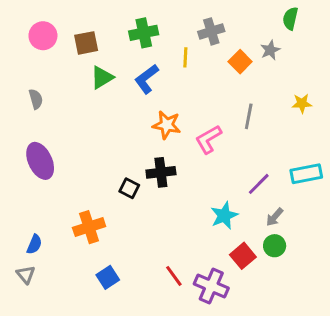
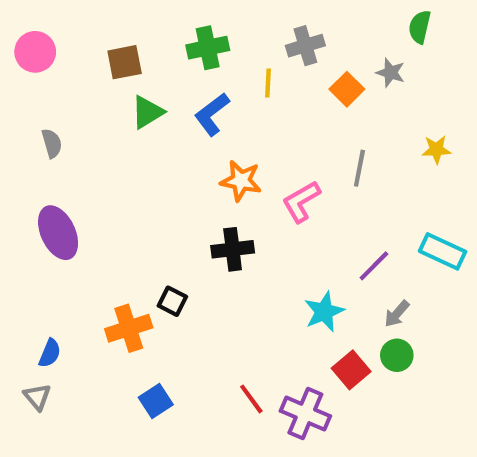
pink circle: (43, 36) -> (35, 52), moved
gray star: (270, 50) -> (391, 73), turned -30
cyan rectangle: (306, 174) -> (443, 251), turned 36
black square: (129, 188) -> (172, 301), moved

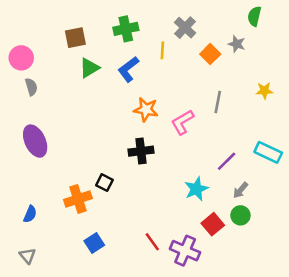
gray cross: (305, 46) -> (185, 28), turned -30
pink circle: (35, 52) -> (21, 58), moved
gray triangle: (37, 397) -> (28, 256), moved

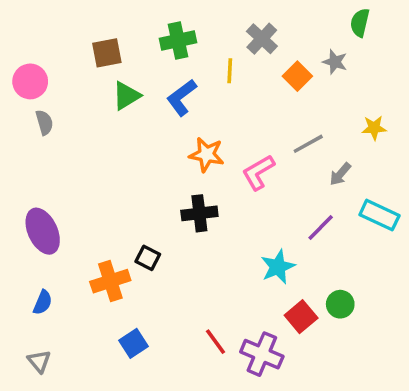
gray line: (218, 102) -> (308, 144), turned 50
purple ellipse: (35, 141) -> (43, 231), moved
gray arrow: (240, 190) -> (340, 174), moved

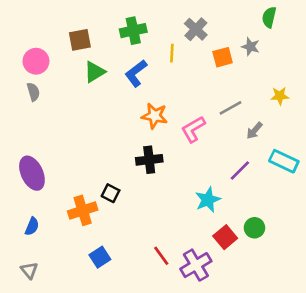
orange square: (297, 76) -> (223, 57), turned 30
pink circle: (30, 81) -> (36, 61), moved
purple cross: (262, 354) -> (196, 265), turned 36

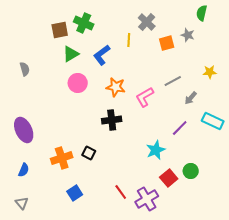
green cross: (133, 31) -> (84, 23), moved, turned 36
pink circle: (36, 61) -> (78, 83), moved
black square: (111, 193) -> (89, 153), moved

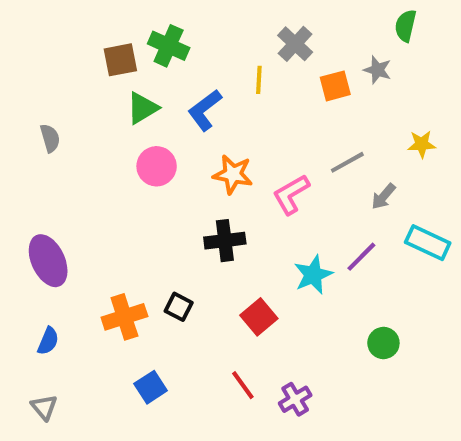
cyan star: (156, 150) -> (313, 275), moved
red square: (169, 178) -> (259, 317), moved
purple cross: (147, 199) -> (295, 399), size x0.7

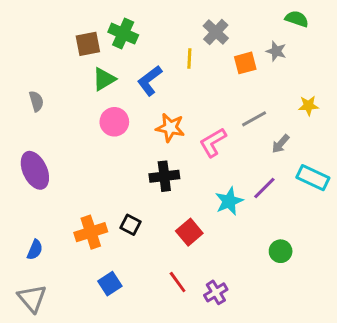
green semicircle: (406, 26) -> (297, 19), turned 95
purple ellipse: (48, 261) -> (35, 170), moved
gray triangle: (44, 407) -> (32, 298), size x1.5

